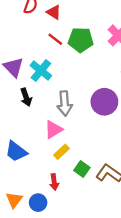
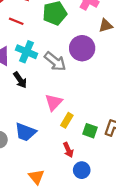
red line: (55, 39) -> (16, 21), moved
purple circle: (104, 102) -> (82, 48), moved
gray arrow: (65, 103) -> (55, 61), moved, turned -30
blue circle: (38, 203) -> (82, 170), moved

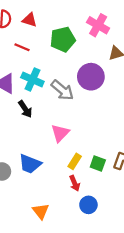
yellow rectangle: (67, 120) -> (75, 161), moved

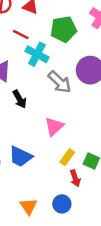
cyan cross: (32, 79) -> (37, 54), moved
red arrow: (75, 183) -> (75, 178), moved
blue circle: (88, 205) -> (62, 204), moved

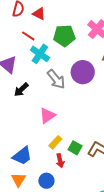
black arrow: (20, 99) -> (21, 90), turned 70
blue trapezoid: (21, 156) -> (22, 156), moved, turned -70

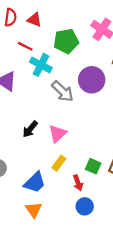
black arrow: (21, 90) -> (30, 129), moved
yellow rectangle: (55, 142) -> (59, 163), moved
blue circle: (46, 181) -> (85, 206), moved

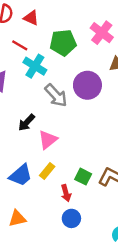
black arrow: (30, 129) -> (27, 122), moved
blue trapezoid: (35, 182) -> (21, 175), moved
orange triangle: (34, 210) -> (17, 218), turned 48

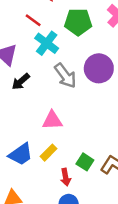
black arrow: (27, 122) -> (21, 81), moved
pink triangle: (48, 140) -> (52, 120), turned 30

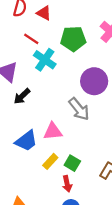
gray arrow: (65, 76) -> (79, 109), moved
blue trapezoid: (21, 154) -> (26, 141), moved
green square: (85, 162) -> (72, 163), moved

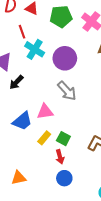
red line: (31, 39) -> (22, 32), turned 40
green pentagon: (73, 39) -> (61, 17), moved
purple circle: (94, 81) -> (65, 58), moved

